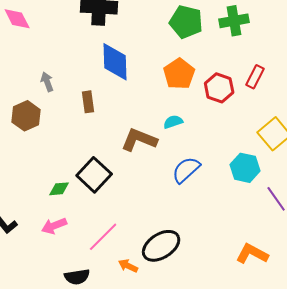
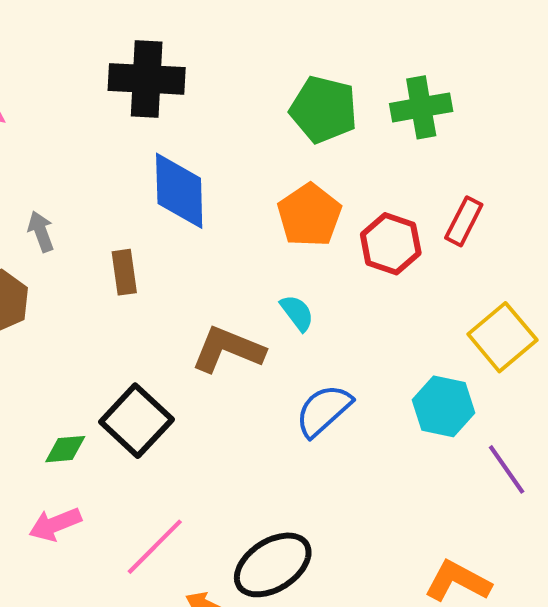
cyan semicircle: (173, 122) -> (297, 313), turned 72

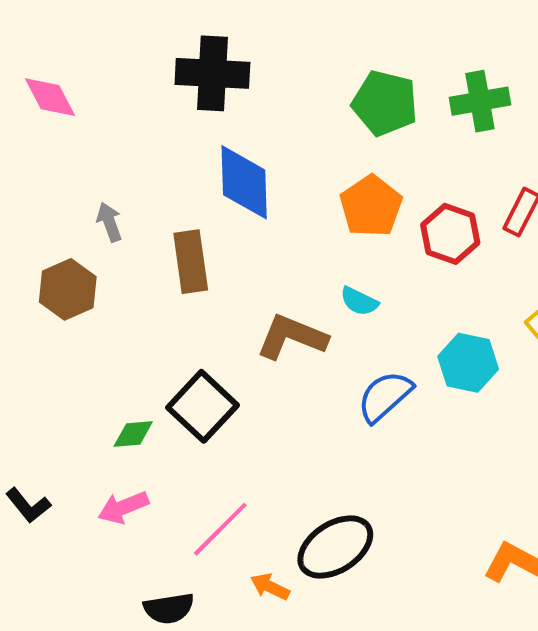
brown rectangle: (124, 272) -> (191, 262), size x1.4
cyan semicircle: (297, 313) -> (359, 301), turned 153
cyan hexagon: (444, 406) -> (468, 363), moved

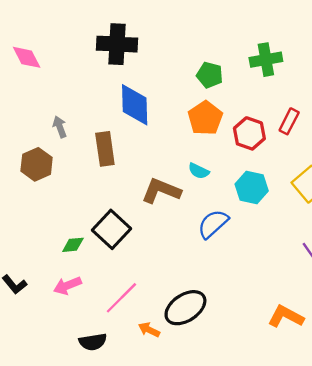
green pentagon: (385, 103) -> (210, 75), moved, size x0.7
cyan hexagon: (468, 363) -> (252, 187), moved

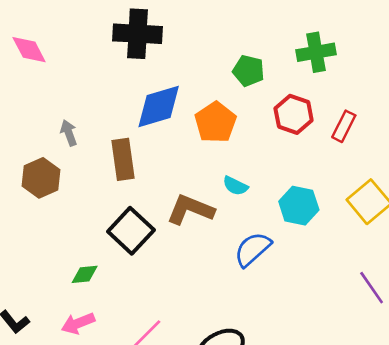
blue diamond: (135, 105) -> (159, 106), turned 75
orange pentagon: (205, 118) -> (216, 122), moved
red hexagon: (249, 133) -> (294, 114), moved
black square: (112, 229) -> (131, 231), moved

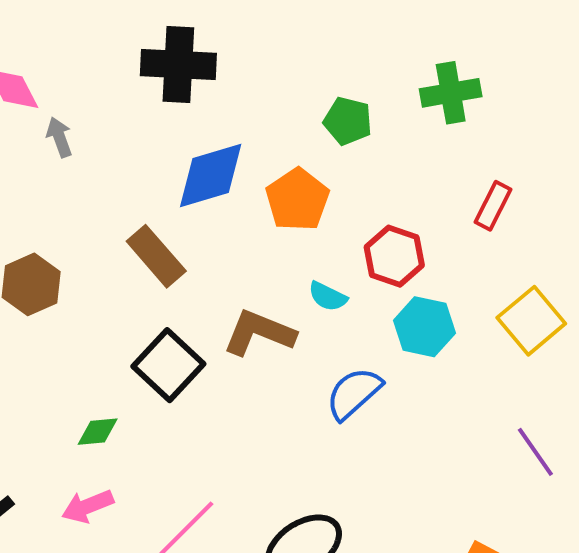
red hexagon: (294, 114) -> (394, 256), moved
gray arrow: (69, 133) -> (59, 137), moved
brown rectangle: (123, 159) -> (156, 256), turned -33

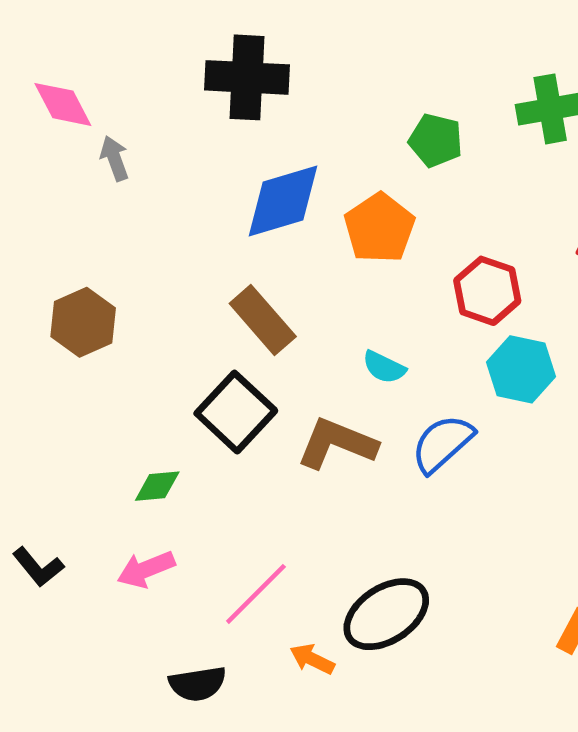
brown rectangle: (156, 256) -> (263, 320), moved
cyan semicircle: (328, 296) -> (384, 367), moved
brown L-shape: (259, 333) -> (337, 443), moved

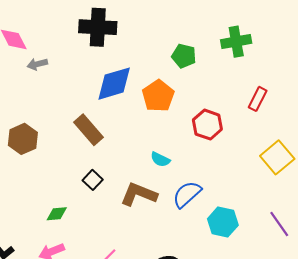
gray arrow: (115, 158) -> (37, 64), turned -84
brown rectangle: (263, 320) -> (89, 130), moved
cyan hexagon: (521, 369) -> (223, 222), moved
black square: (236, 412) -> (93, 180), size x0.6

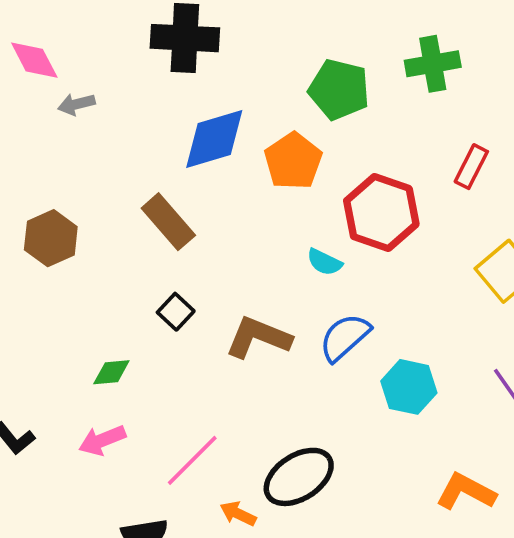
green pentagon: (184, 56) -> (339, 89), size x1.4
red hexagon: (207, 125) -> (381, 213), size x1.4
cyan semicircle: (160, 159) -> (324, 262), moved

